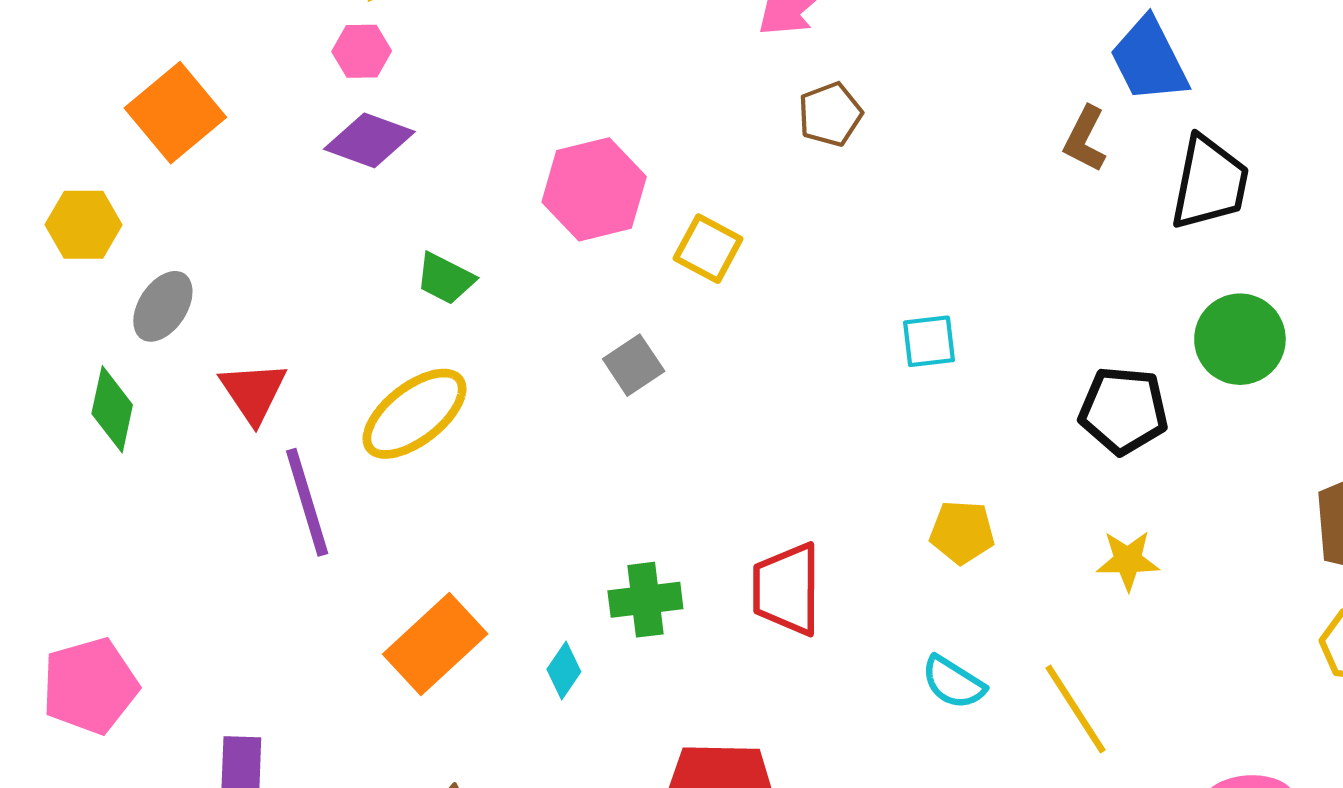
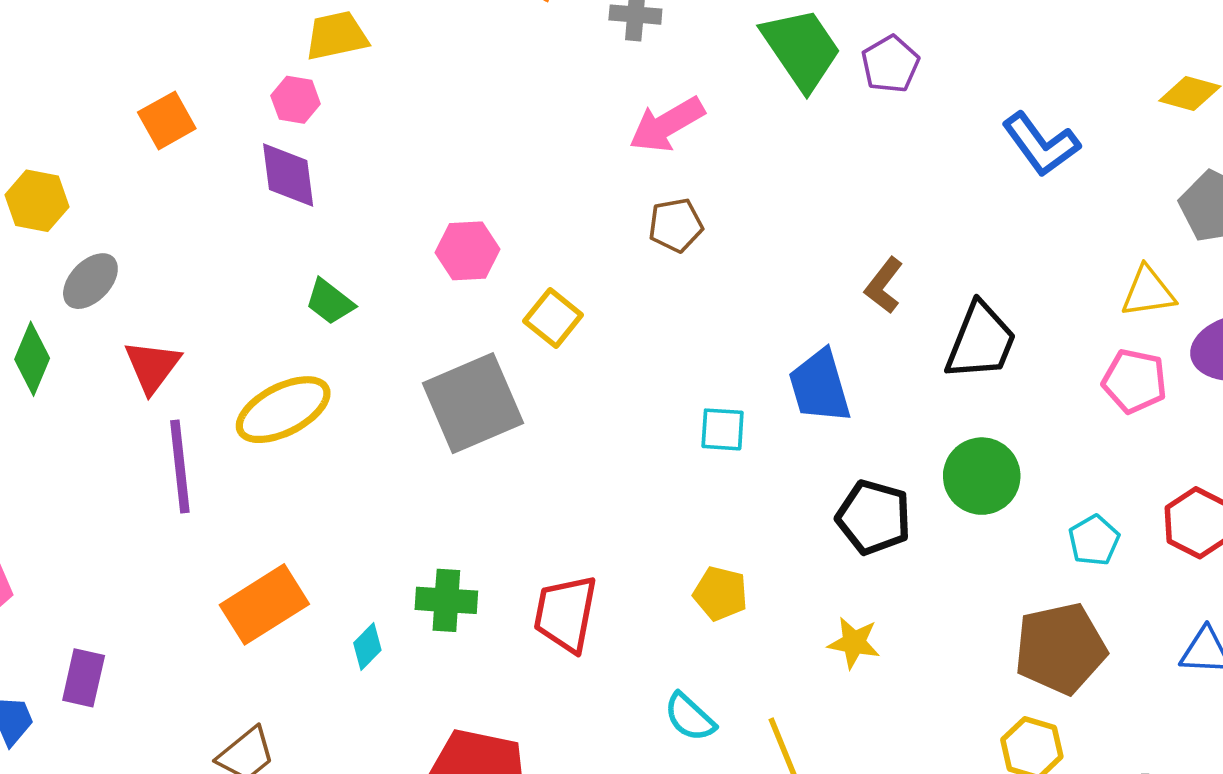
blue trapezoid: (1149, 60) -> (820, 386), moved
orange square: (175, 113) -> (167, 120), moved, size x0.7
purple diamond: (369, 140) -> (288, 175), turned 52
pink hexagon: (594, 189) -> (468, 251), size x0.7
gray square: (634, 365) -> (473, 403), size x2.0

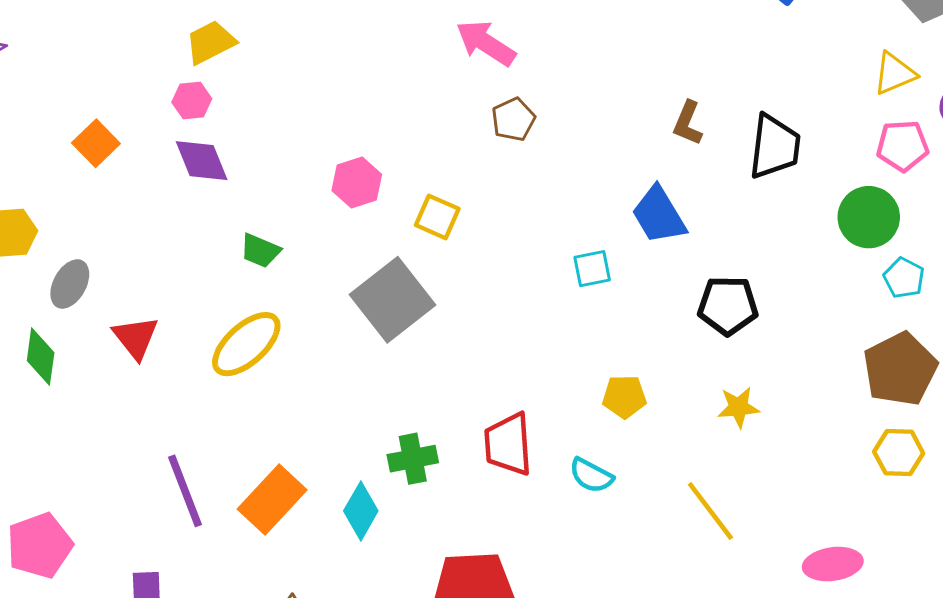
pink arrow: (667, 125) -> (486, 43), turned 78
purple line: (180, 467) -> (185, 491), moved
green circle: (982, 476) -> (869, 217), moved
cyan diamond: (367, 647) -> (361, 511), size x1.5
cyan semicircle: (690, 717) -> (591, 475), moved

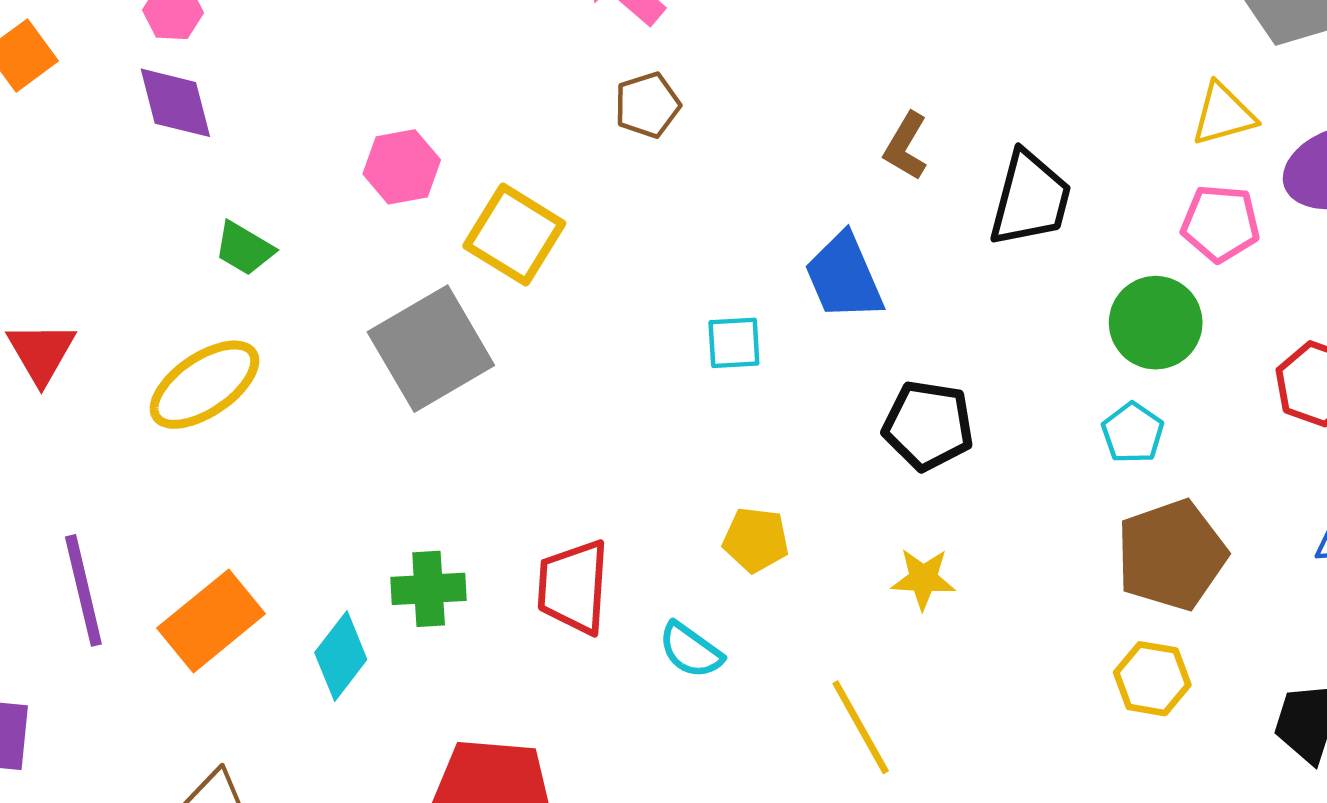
yellow square: (437, 217) -> (514, 235), size x1.4
cyan pentagon: (904, 278) -> (1133, 433), moved

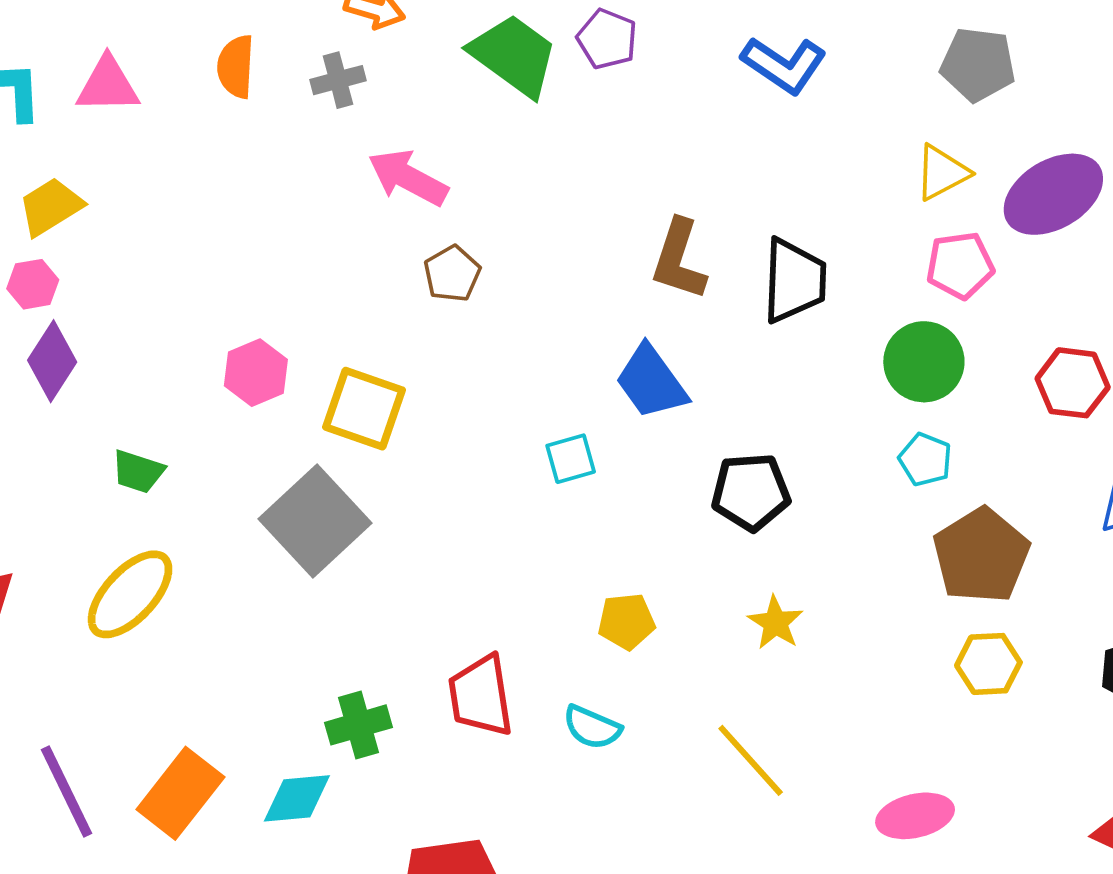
purple diamond: (175, 103) -> (52, 361), turned 60
brown L-shape: (906, 146) -> (679, 260), size x1.4
yellow star: (923, 579) -> (776, 623), turned -30
cyan diamond: (341, 656) -> (297, 798), turned 60

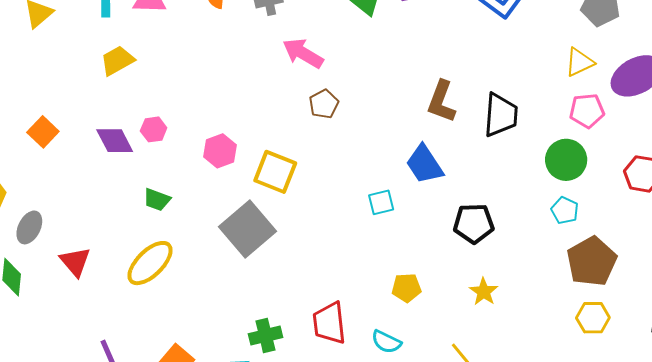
pink hexagon: (33, 284) -> (154, 129), moved
purple diamond: (52, 361) -> (115, 141), turned -63

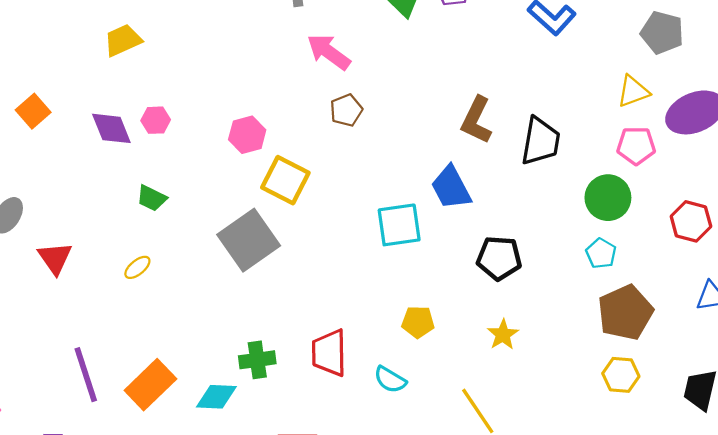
pink hexagon: (220, 151) -> (247, 135), moved
cyan square: (381, 202) -> (399, 225), size x1.6
yellow ellipse: (150, 263) -> (137, 267), size x0.5

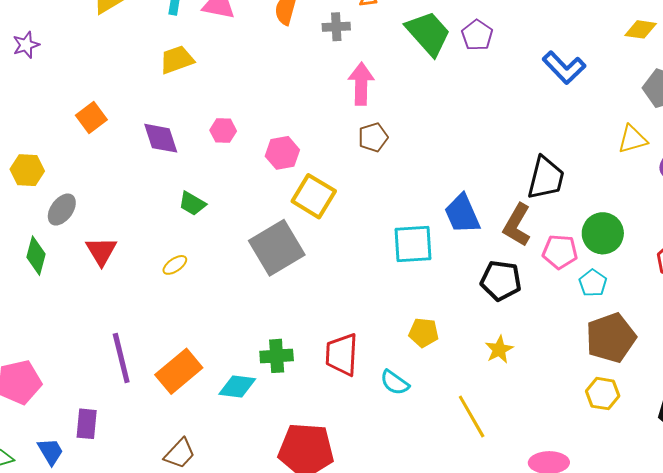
pink arrow: (329, 52) -> (361, 84), turned 51
pink hexagon: (156, 120) -> (223, 131), moved
brown L-shape: (476, 120) -> (517, 225), moved
pink pentagon: (636, 146) -> (560, 252), moved

